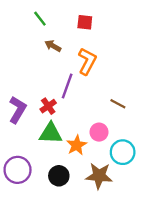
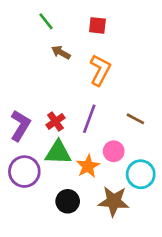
purple line: (67, 86) -> (89, 119), moved
purple circle: (18, 170) -> (24, 172), moved

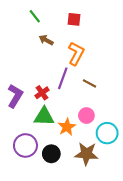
purple line: (89, 119) -> (63, 78), moved
brown line: (135, 119) -> (90, 83), moved
purple circle: (24, 172) -> (25, 145), moved

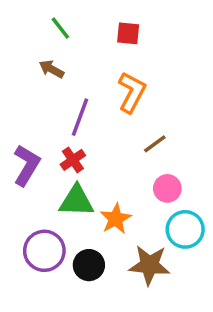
brown arrow: (46, 40) -> (51, 69), moved
purple line: (63, 78) -> (80, 117), moved
brown line: (90, 83) -> (155, 144), turned -64
pink circle: (86, 116) -> (167, 188), moved

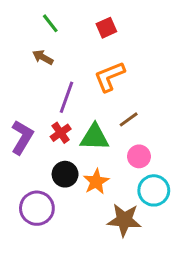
red square: (128, 33) -> (106, 28), turned -30
orange L-shape: (132, 92) -> (109, 77), turned -140
green triangle: (76, 201) -> (95, 137), moved
black circle: (89, 265) -> (65, 174), moved

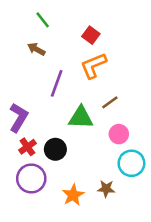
red square: (106, 28) -> (91, 35), moved, turned -30
red cross: (61, 133) -> (27, 147), moved
orange star: (96, 182) -> (73, 195), moved
brown star: (124, 220) -> (106, 189), size x0.6

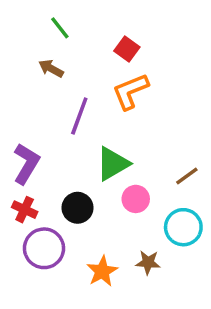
brown line: (110, 102) -> (187, 176), moved
green triangle: (81, 118) -> (113, 164), turned -32
pink circle: (119, 134) -> (136, 199), moved
red cross: (27, 147) -> (25, 210), moved, turned -30

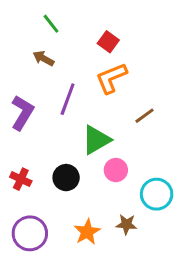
purple L-shape: (26, 164) -> (22, 113), moved
brown line: (187, 176) -> (145, 116), moved
purple circle: (44, 248) -> (30, 233), moved

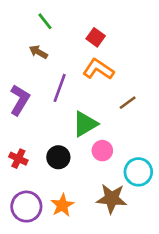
orange L-shape: (111, 78) -> (98, 69), turned 56
brown star: (126, 224) -> (112, 199), size x1.6
orange star: (87, 232) -> (62, 205), moved

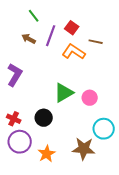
purple line: (60, 88) -> (51, 36), moved
brown line: (128, 103) -> (96, 42), moved, turned 48
pink circle: (102, 151) -> (90, 98), moved
purple circle: (26, 207) -> (20, 142), moved

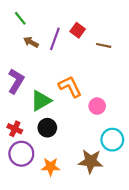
green line: (34, 16) -> (20, 18), moved
orange L-shape: (74, 52) -> (70, 87), moved, turned 30
green triangle: (64, 93) -> (41, 101), moved
orange star: (47, 154) -> (51, 167), turned 30

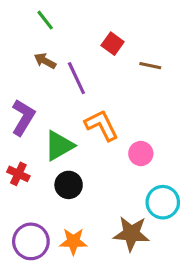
green line: (20, 18) -> (45, 20), moved
purple line: (55, 39) -> (76, 78), moved, turned -45
red cross: (15, 129) -> (18, 174), moved
purple circle: (21, 154) -> (31, 241), moved

